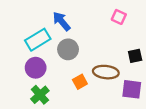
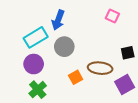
blue arrow: (62, 21) -> (58, 20), turned -120
purple square: (132, 89) -> (125, 84), turned -36

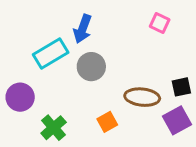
black square: (128, 53) -> (181, 87), moved
purple circle: (34, 64) -> (20, 97), moved
orange square: (76, 77) -> (107, 122), moved

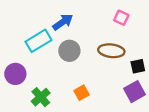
blue arrow: (83, 29) -> (63, 22), turned -145
brown ellipse: (142, 97) -> (111, 51), moved

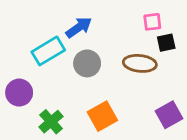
pink square: (121, 18) -> (152, 22), turned -32
black square: (138, 66) -> (166, 43), moved
orange square: (82, 93) -> (102, 116), size x1.5

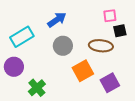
cyan rectangle: (48, 51) -> (22, 37), moved
purple square: (169, 115) -> (110, 83), moved
orange square: (102, 116) -> (83, 71), moved

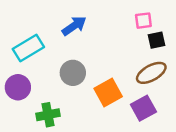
gray circle: (63, 46) -> (73, 73), moved
brown ellipse: (101, 46) -> (151, 73), moved, turned -35
green cross: (37, 88) -> (48, 115), turned 30

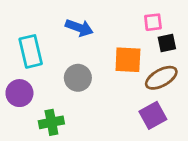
blue arrow: (74, 26) -> (79, 28), turned 55
cyan rectangle: (28, 48) -> (31, 51), turned -72
orange square: (108, 92) -> (128, 60), moved, turned 32

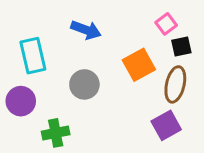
pink square: (153, 22) -> (166, 24), turned -30
orange square: (128, 60) -> (139, 65), turned -32
brown ellipse: (161, 78) -> (175, 84), turned -48

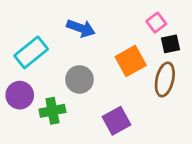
cyan rectangle: (33, 56) -> (31, 52), turned 64
purple square: (166, 125) -> (116, 121), moved
green cross: (56, 133) -> (52, 111), moved

